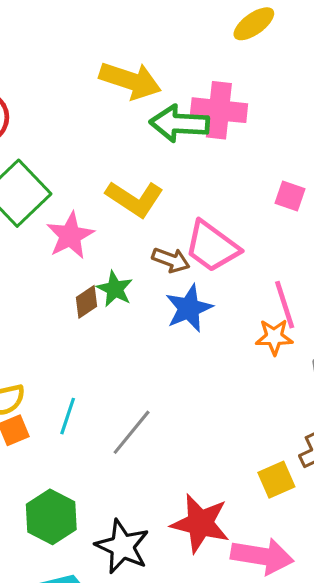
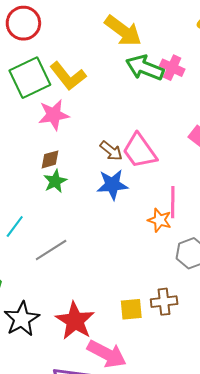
pink cross: (219, 110) -> (172, 68), size x0.7
yellow L-shape: (135, 199) -> (68, 76), moved
green star: (115, 289) -> (55, 181), moved

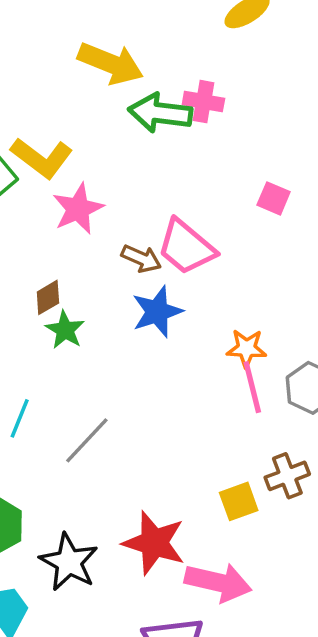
pink star: (54, 115) -> (78, 209), moved
pink line: (173, 202) -> (252, 387), moved

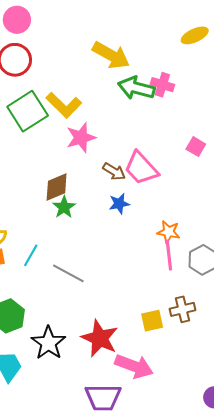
brown diamond: (48, 297) -> (57, 187), size x1.4
blue star: (157, 312) -> (119, 204), size x0.7
gray line: (87, 440) -> (68, 273), turned 68

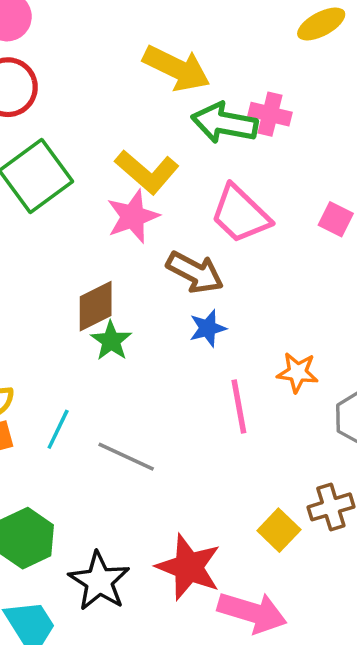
yellow L-shape: (64, 105) -> (147, 172), moved
pink trapezoid: (141, 168) -> (240, 214), moved
brown arrow: (114, 171) -> (195, 272), size x1.4
pink line: (169, 255) -> (239, 406), moved
yellow square: (152, 321) -> (279, 530), turned -30

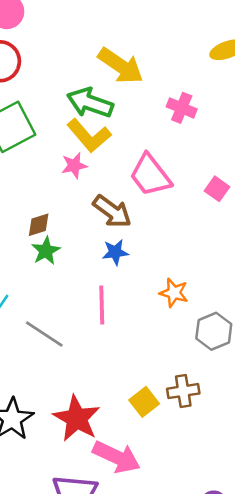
green arrow: (224, 123) -> (90, 103), moved
pink star: (133, 216) -> (74, 166), size x0.7
brown diamond: (96, 306) -> (39, 225), size x0.7
pink line: (239, 406) -> (102, 305), moved

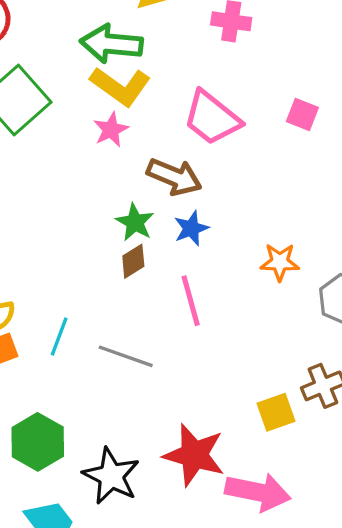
brown diamond: (39, 225) -> (133, 261), moved
green star: (46, 251) -> (135, 222), moved
yellow square: (144, 402) -> (276, 412), turned 32

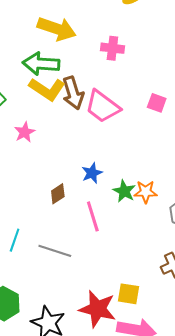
pink star: (111, 130) -> (25, 132), moved
brown arrow: (174, 177) -> (73, 93), moved, turned 52
green star: (135, 222) -> (124, 191), moved
yellow square: (276, 412) -> (128, 294), moved, turned 30

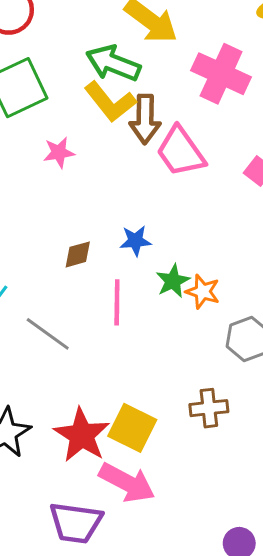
pink cross: (112, 48) -> (221, 74), size x1.6
yellow square: (128, 294) -> (132, 428), size x1.4

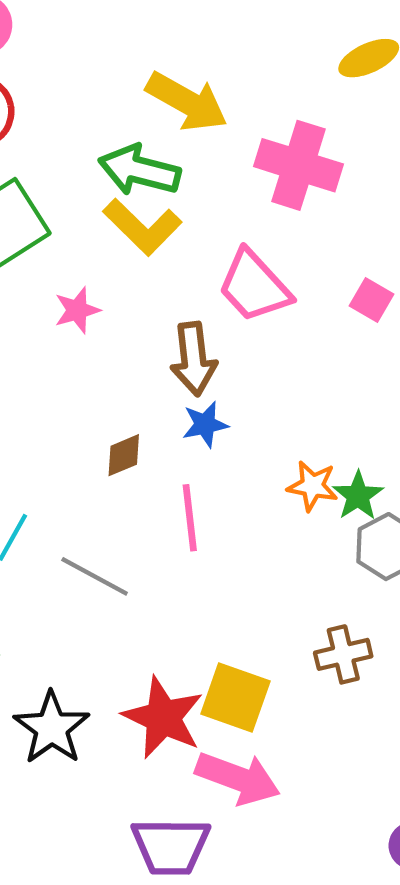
brown arrow: (145, 119) -> (194, 359), moved
green star: (173, 281) -> (358, 496), moved

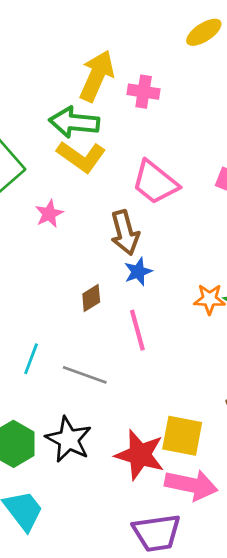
yellow arrow: (187, 102) -> (97, 76), turned -87
pink cross: (299, 165) -> (144, 92), moved, size x0.6
black star: (52, 728) -> (69, 439), moved

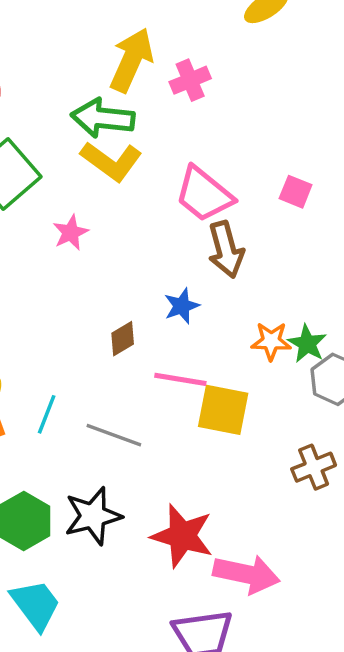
pink cross: (144, 92) -> (190, 80), turned -32
brown arrow: (125, 233) -> (226, 250), moved
pink line: (137, 330) -> (180, 379), turned -66
yellow square: (182, 436) -> (223, 410), moved
black star: (69, 439) -> (93, 516), turned 30

